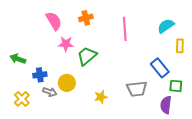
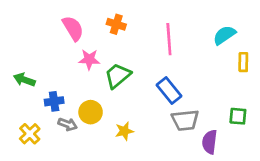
orange cross: (86, 18) -> (116, 24), turned 32
blue rectangle: (160, 68) -> (169, 90), moved
yellow star: (101, 97) -> (124, 131), moved
purple semicircle: (166, 105) -> (210, 142), moved

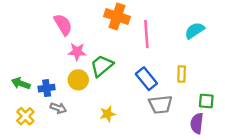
orange cross: (116, 24) -> (117, 16), moved, size x1.5
yellow rectangle: (243, 62) -> (182, 74), moved
green arrow: (24, 80) -> (21, 83), moved
yellow circle: (91, 112) -> (78, 80), moved
purple semicircle: (210, 142) -> (197, 123), moved

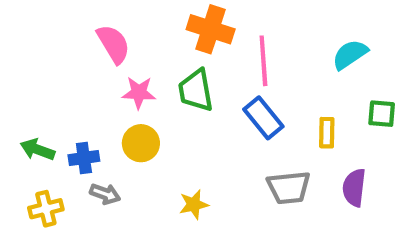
green trapezoid: (102, 66) -> (196, 90), moved, turned -60
blue rectangle: (146, 79) -> (263, 118), moved
green square: (206, 101) -> (382, 114), moved
yellow cross: (25, 116) -> (46, 209), turned 30
purple semicircle: (197, 123) -> (354, 188), moved

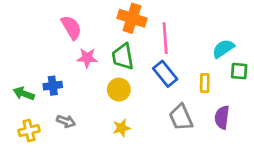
cyan semicircle: (350, 55) -> (223, 49), moved
yellow circle: (141, 143) -> (119, 90), moved
blue cross: (84, 158) -> (53, 86), moved
gray trapezoid: (289, 188) -> (181, 117), turned 72

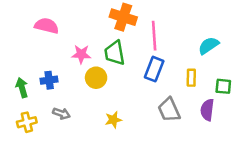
pink semicircle: (71, 27) -> (47, 26), moved, turned -45
green square: (239, 71) -> (223, 86), moved
blue rectangle: (165, 74) -> (154, 69), turned 60
yellow circle: (119, 90) -> (96, 78), moved
green arrow: (24, 94) -> (22, 88), turned 54

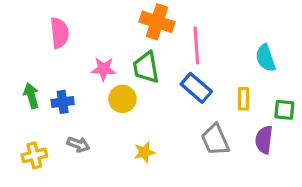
pink semicircle: (47, 26) -> (60, 33), turned 70
cyan semicircle: (209, 46) -> (266, 58), turned -75
blue rectangle: (154, 69) -> (196, 88), turned -70
green arrow: (22, 88) -> (31, 96), moved

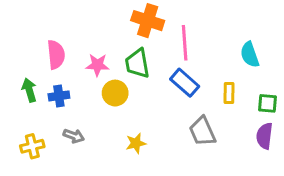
pink semicircle: (60, 33) -> (56, 55), moved
purple semicircle: (264, 140) -> (264, 136), moved

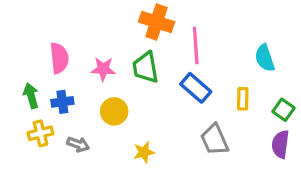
yellow circle: (115, 93) -> (114, 111), moved
green square: (267, 103) -> (284, 110), turned 30
yellow cross: (32, 146) -> (40, 133), moved

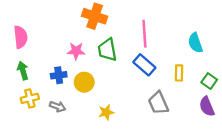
orange cross: (157, 22) -> (95, 16), moved
pink semicircle: (59, 58) -> (21, 37), moved
blue cross: (62, 102) -> (59, 75), moved
purple semicircle: (280, 144) -> (207, 106), turned -30

